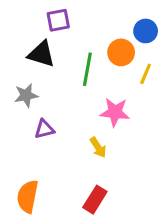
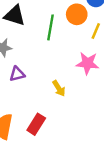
pink star: (115, 112) -> (87, 63), moved
red rectangle: (95, 200) -> (36, 124), moved

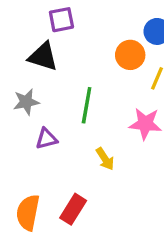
green line: (50, 27) -> (87, 105), moved

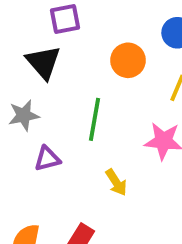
orange circle: (130, 55) -> (128, 60), moved
black triangle: (43, 57) -> (43, 62), turned 32

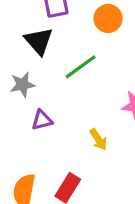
orange circle: (128, 60) -> (108, 18), moved
green line: (95, 119) -> (81, 67), moved, turned 44

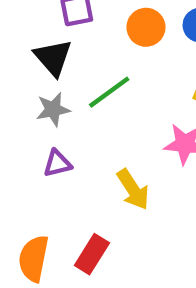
gray star: (23, 85) -> (53, 109), moved
yellow arrow: (98, 139) -> (133, 189), size x1.4

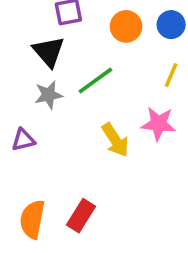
purple triangle: (57, 163) -> (23, 140), moved
yellow arrow: (133, 189) -> (115, 140), moved

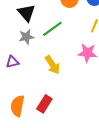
yellow arrow: (115, 140) -> (52, 65), moved

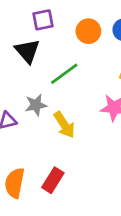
gray star: (26, 37) -> (36, 105), moved

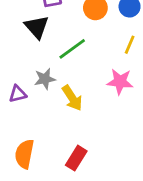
red rectangle: (53, 180) -> (76, 158), moved

